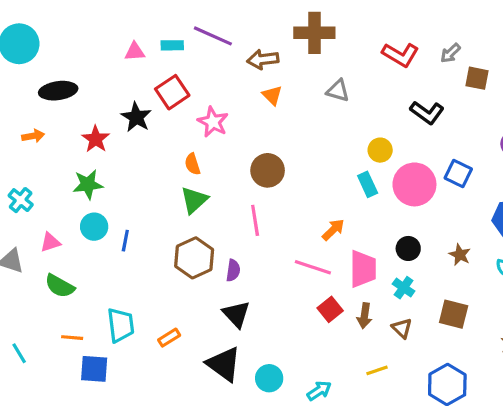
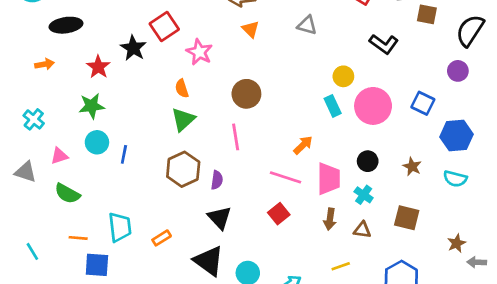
blue square: (458, 173) -> (423, 103), moved
red square: (330, 309) -> (279, 214), moved
brown triangle: (402, 328) -> (362, 230), turned -36

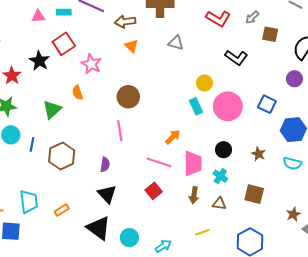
green triangle: (183, 119) -> (52, 109), moved
brown hexagon: (183, 169) -> (62, 156), moved

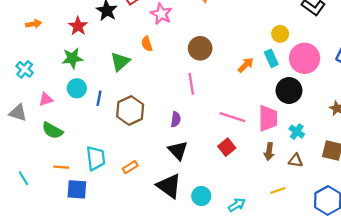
orange arrow: (173, 137) -> (246, 65), moved
black circle: (224, 150) -> (289, 90), moved, size x1.5

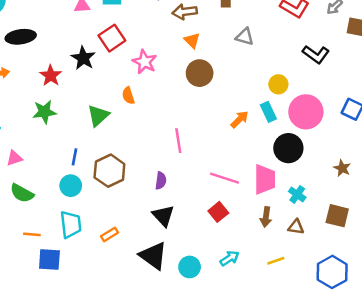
brown circle: (200, 48) -> (200, 73), moved
cyan circle: (77, 88) -> (71, 186), moved
cyan arrow: (237, 205) -> (230, 258), moved

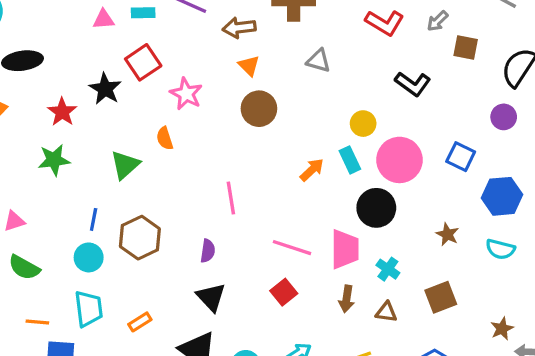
brown square: (337, 216) -> (441, 297), turned -35

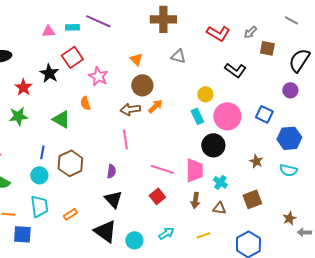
brown arrow: (239, 28) -> (130, 109), moved
green triangle: (125, 165) -> (61, 119), turned -48
orange arrow: (312, 170) -> (155, 106), moved

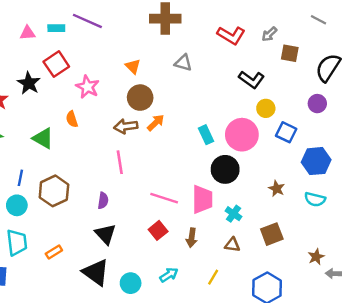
yellow circle: (205, 94) -> (266, 108), moved
brown arrow: (195, 200) -> (192, 238), moved
yellow line: (203, 235) -> (213, 277), turned -40

